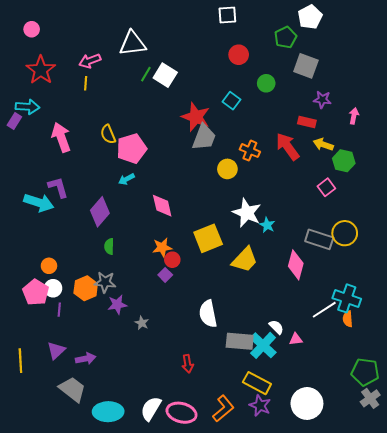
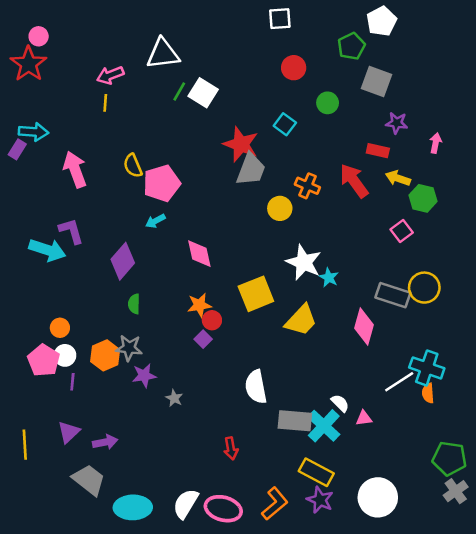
red star: (41, 70) -> (29, 64), moved

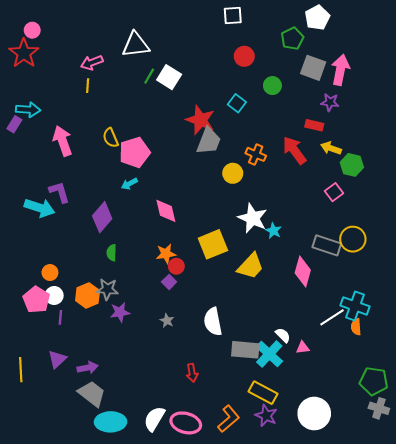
pink arrow: (436, 143) -> (340, 70), moved, size x1.8
gray star: (174, 398) -> (167, 321), moved
gray trapezoid: (89, 480) -> (92, 394), moved
gray cross: (456, 491) -> (379, 408), turned -36

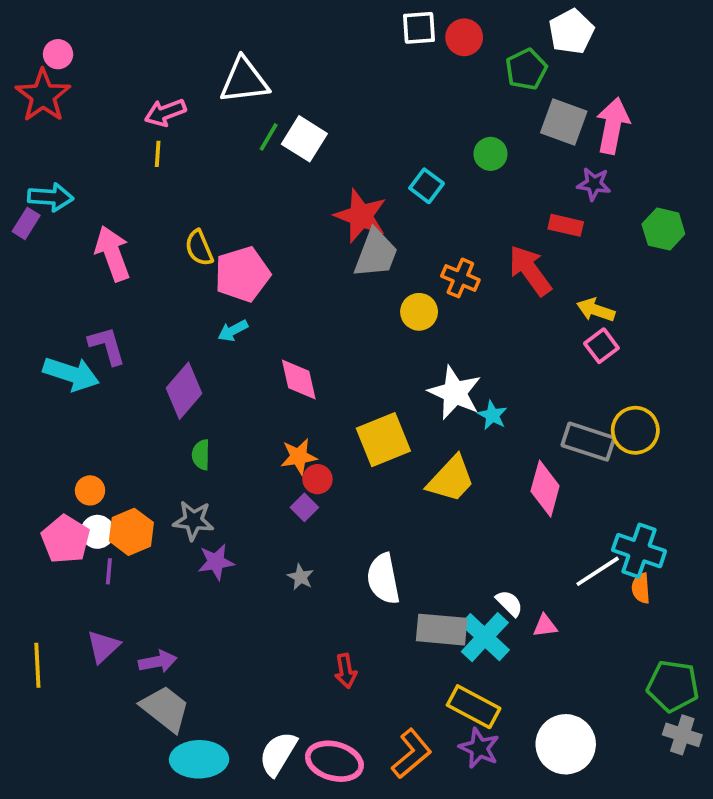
red circle: (244, 56) -> (464, 37), moved
yellow arrow: (331, 148) -> (596, 310), moved
green hexagon: (352, 165) -> (663, 229), moved
orange hexagon: (88, 295) -> (131, 532), moved

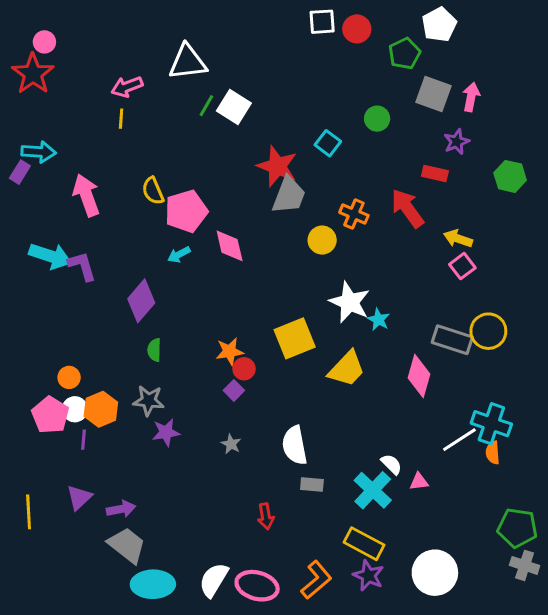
pink arrow: (613, 126) -> (471, 97), size x0.7
purple star: (594, 184) -> (457, 142), turned -30
cyan arrow: (71, 374) -> (50, 256), moved
pink diamond: (299, 379) -> (230, 246), moved
gray rectangle: (442, 630) -> (312, 484), moved, size x0.6

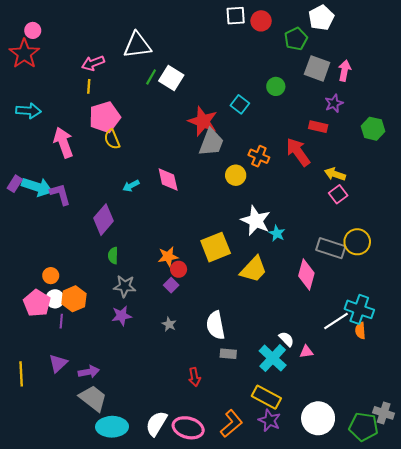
purple rectangle: (20, 172) -> (15, 184), moved
pink pentagon: (186, 211) -> (105, 117), moved
gray star: (149, 401) -> (125, 286), moved
green pentagon: (517, 528) -> (364, 427), moved

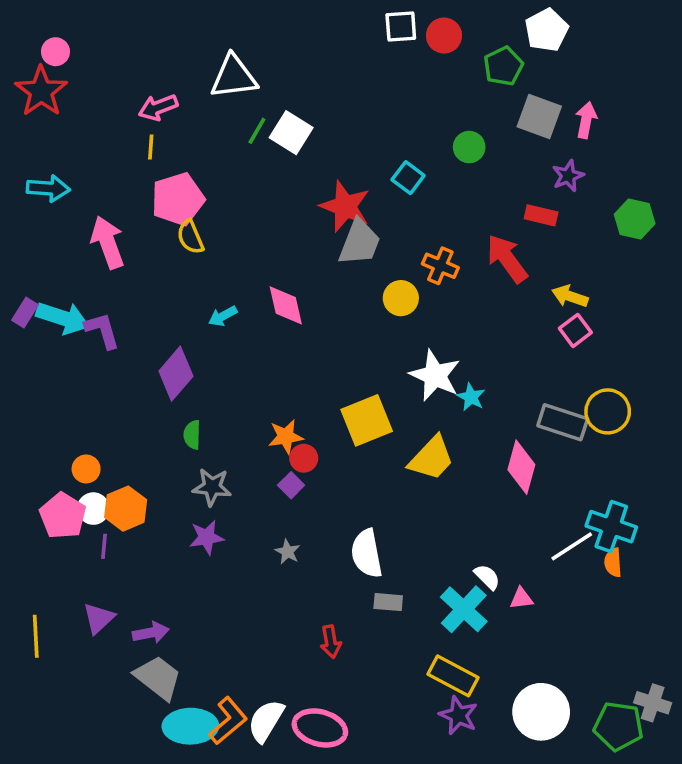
orange L-shape: (231, 424) -> (228, 721), moved

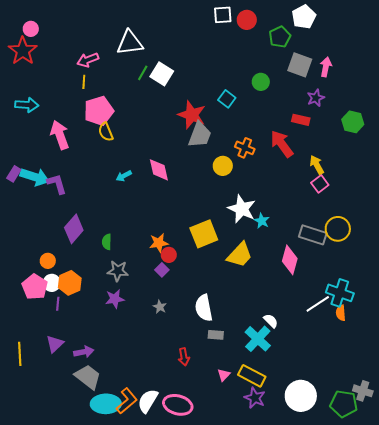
yellow arrow: (570, 296) -> (317, 165), turned 42
purple diamond: (176, 374) -> (74, 229), moved
pink triangle: (521, 598) -> (224, 375), moved, turned -40

